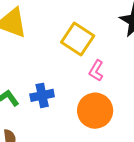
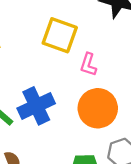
blue cross: (42, 95) -> (36, 106), size x1.4

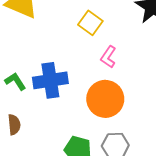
yellow square: (60, 35) -> (90, 23), size x0.7

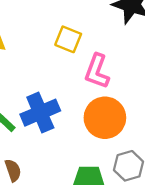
pink L-shape: (108, 57) -> (97, 71), size x1.4

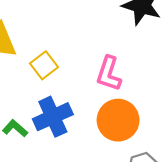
yellow square: (68, 39) -> (44, 65), moved, turned 32

